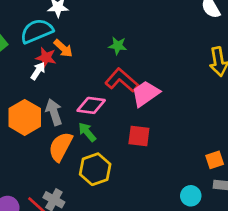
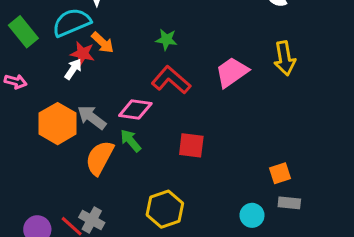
pink trapezoid: (146, 94) -> (232, 72), moved
gray arrow: (54, 112) -> (92, 117), turned -35
yellow hexagon: (95, 169) -> (165, 209), moved

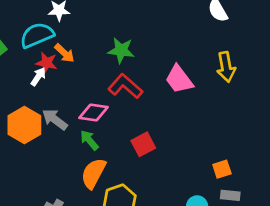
green star: (166, 40) -> (121, 50), size x1.4
pink trapezoid: (232, 72) -> (179, 79), turned -92
red square: (191, 145) -> (143, 144), turned -35
orange semicircle: (100, 158) -> (94, 173), moved

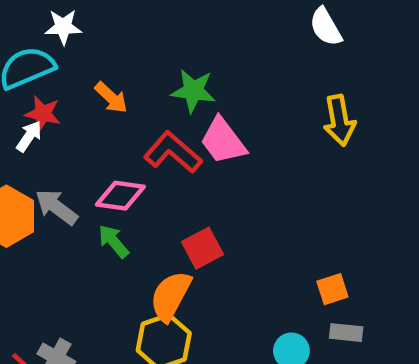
green star: (121, 50) -> (193, 91), moved
orange arrow: (65, 53) -> (111, 98), moved
pink trapezoid: (179, 79) -> (223, 141), moved
orange semicircle: (94, 173) -> (171, 296), moved

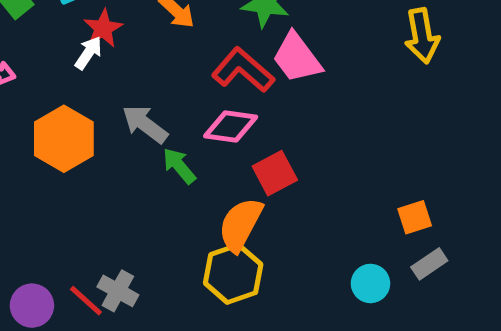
red star: (43, 114) -> (103, 28), turned 30
pink diamond: (120, 196) -> (231, 127), moved
gray arrow: (56, 207) -> (145, 124), moved
gray rectangle: (346, 333) -> (429, 264), turned -40

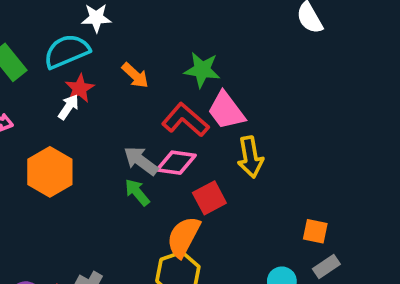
yellow arrow: (422, 36) -> (250, 157), moved
gray arrow: (145, 124) -> (141, 161), moved
orange square: (415, 217) -> (315, 231), turned 30

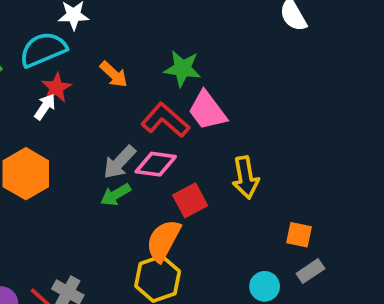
yellow arrow: (250, 157) -> (245, 177), moved
gray arrow: (141, 161) -> (119, 162), turned -84
green arrow: (137, 192) -> (116, 195), turned -80

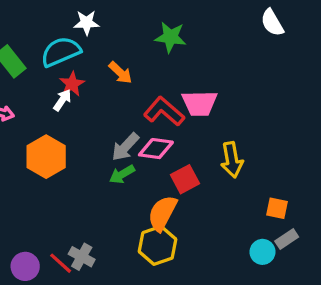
green star: (182, 69) -> (170, 37), moved
pink trapezoid: (207, 111) -> (200, 103), turned -54
cyan circle: (265, 286) -> (262, 252), moved

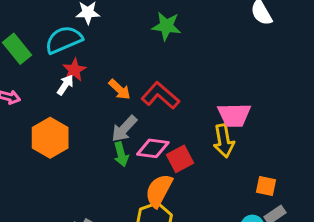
orange arrow: (120, 73) -> (120, 89), moved
pink trapezoid: (200, 103) -> (234, 115), moved
pink diamond: (156, 149) -> (153, 148), moved
green arrow: (122, 174) -> (121, 154), turned -75

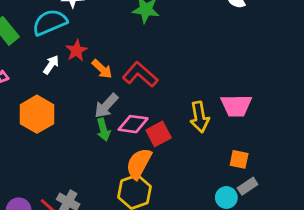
red star: (74, 70) -> (77, 51), moved
pink trapezoid: (234, 115) -> (236, 106), moved

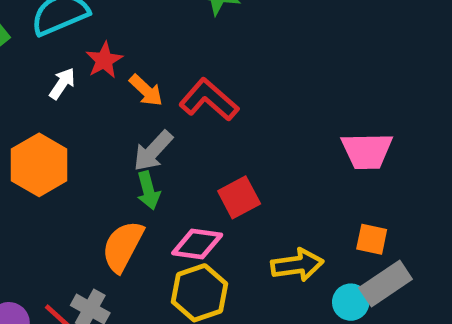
yellow arrow: (199, 117) -> (297, 265), moved, turned -88
pink diamond: (133, 124) -> (197, 244), moved
orange semicircle: (139, 164) -> (123, 246), moved
gray rectangle: (248, 186) -> (386, 283), size x1.5

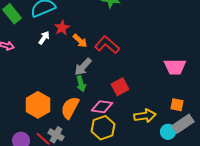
orange hexagon: (39, 165) -> (38, 105), moved

